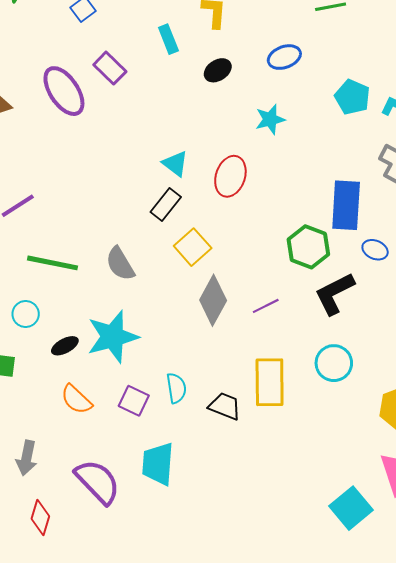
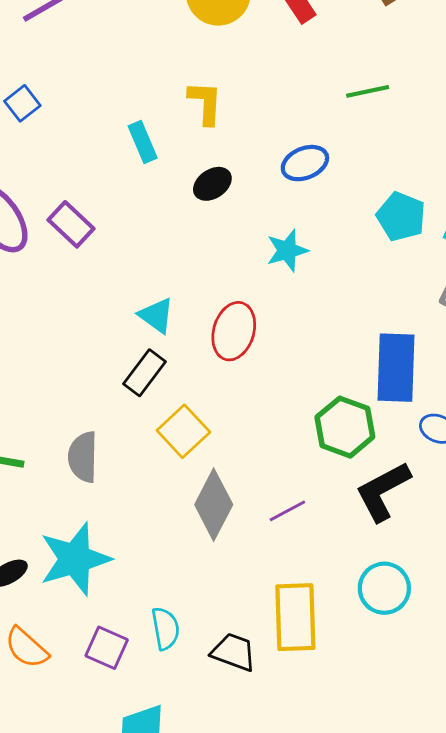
purple rectangle: (110, 68) -> (71, 224), moved
gray semicircle: (120, 264) -> (83, 457), turned 33

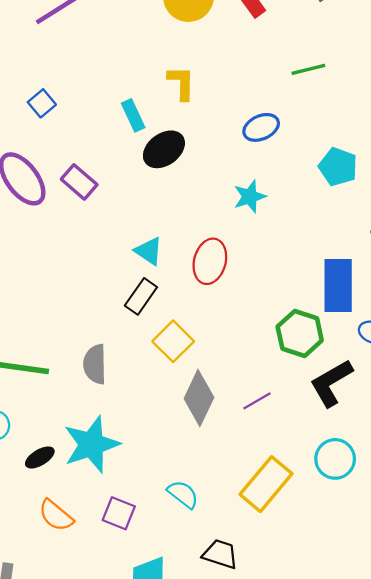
blue square: (22, 103) -> (42, 103), moved
black ellipse: (212, 184) -> (164, 149), moved, size x1.4
yellow rectangle: (295, 617) -> (266, 484), turned 44
cyan semicircle: (165, 628) -> (183, 494), moved, turned -40
black trapezoid: (234, 652) -> (220, 554), moved

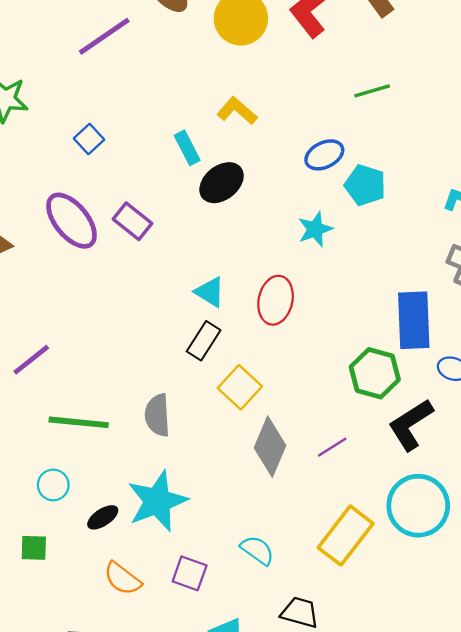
yellow L-shape: (181, 83) -> (237, 111), turned -48
cyan pentagon: (338, 167) -> (365, 185), moved
cyan circle: (335, 459) -> (418, 506), size x1.4

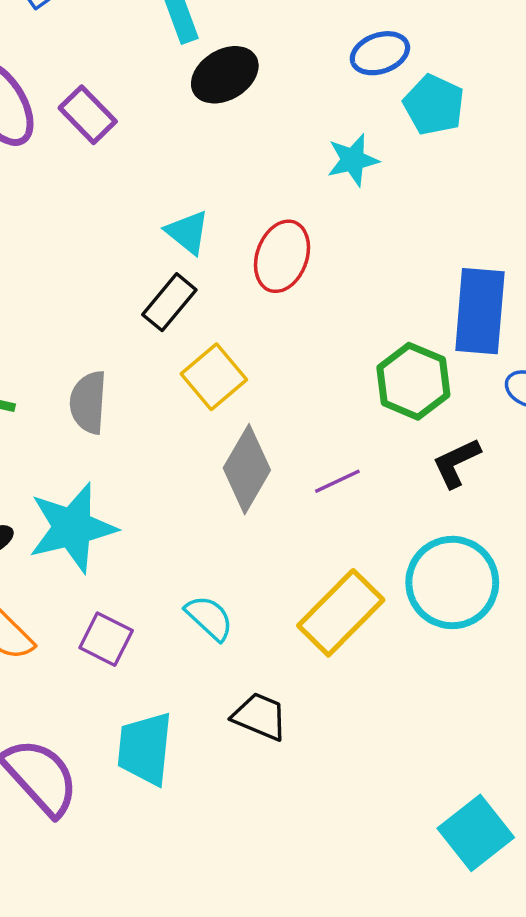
black L-shape: (411, 425) -> (456, 463), size x0.7

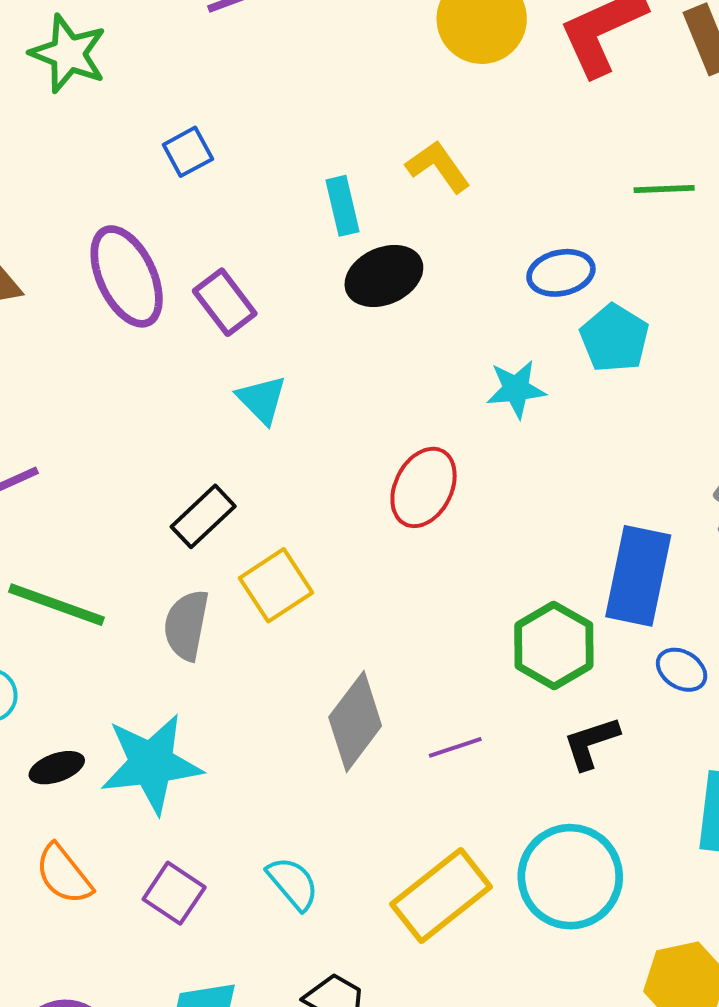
cyan triangle: (187, 232) -> (262, 400), moved
black rectangle: (169, 302) -> (203, 516), moved
yellow square: (214, 377) -> (276, 585), moved

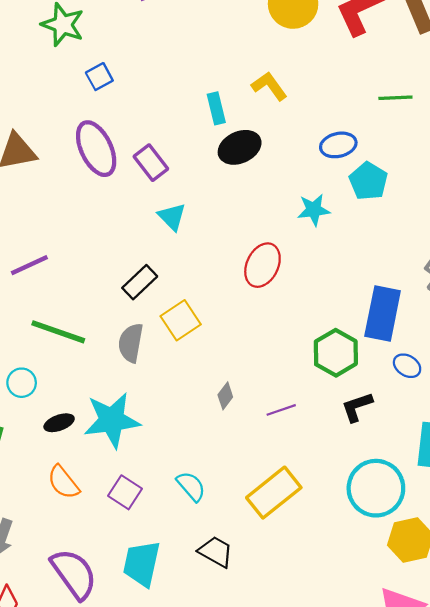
blue square: (188, 152) -> (99, 77), moved
gray diamond: (355, 721) -> (225, 396), size x0.5
cyan circle: (570, 877) -> (376, 488), moved

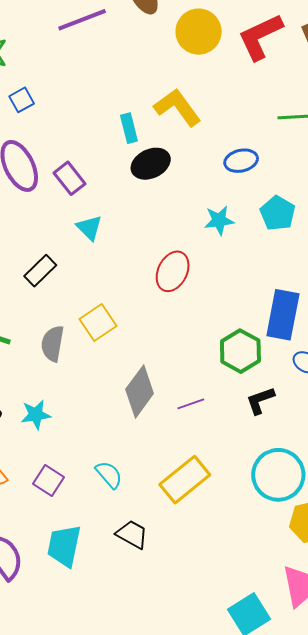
yellow L-shape: (269, 86) -> (177, 107), size x1.4
cyan pentagon: (368, 181) -> (278, 213), moved
black rectangle: (140, 282) -> (40, 271), moved
gray diamond: (225, 396) -> (140, 391), size x2.0
cyan star: (112, 420) -> (36, 415), size x0.6

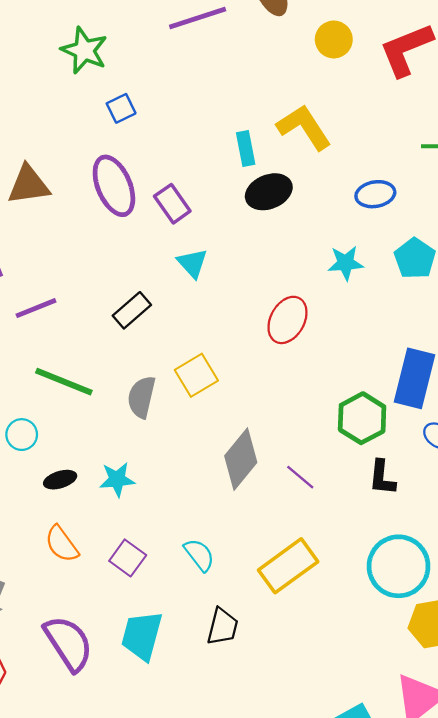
yellow circle: (199, 32) -> (334, 39), size x0.7
black L-shape: (260, 400) -> (382, 478), turned -68
purple line: (191, 404) -> (300, 477), turned 56
black trapezoid: (132, 534) -> (223, 627), turned 72

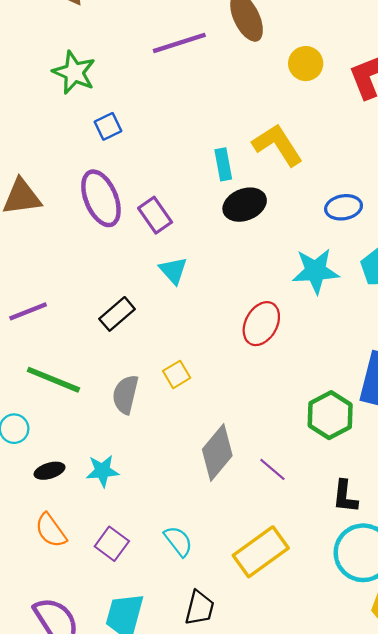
cyan star: (346, 263) -> (316, 271), size x1.4
yellow square: (196, 375) -> (177, 374), size x0.7
black L-shape: (382, 478) -> (345, 496), moved

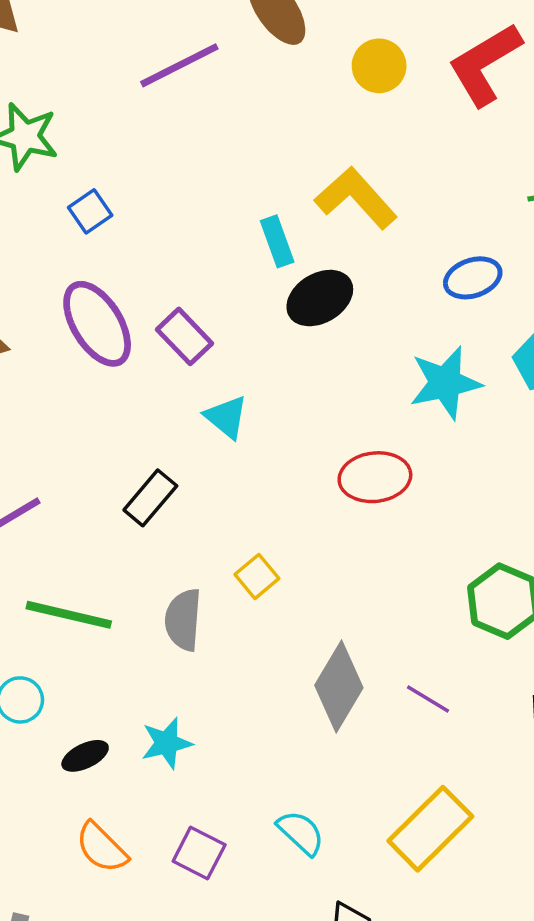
red ellipse: (261, 324) -> (375, 477), turned 63

